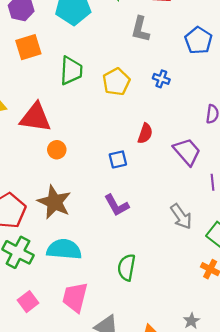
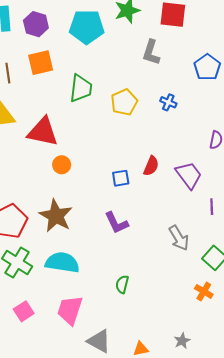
red semicircle: (145, 133) -> (151, 166), moved
green semicircle: (127, 267) -> (122, 284), size x0.7

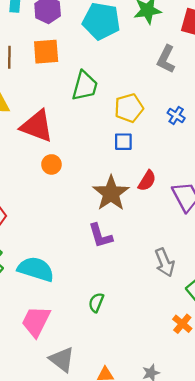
blue square: (121, 178) -> (123, 142), moved
brown star: (56, 216) -> (111, 193), moved

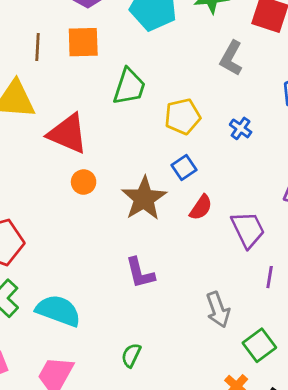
blue square: (123, 142) -> (184, 167), moved, turned -36
brown star: (111, 193) -> (144, 198), moved

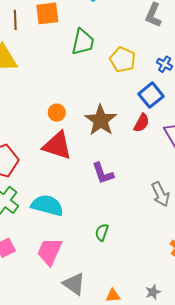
yellow pentagon: (182, 116) -> (123, 60), turned -30
red triangle: (68, 134) -> (57, 146), moved
blue square: (184, 167) -> (151, 95), moved, size x1.4

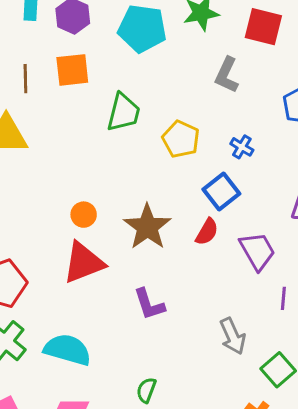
red triangle: (57, 146) -> (83, 263), turned -40

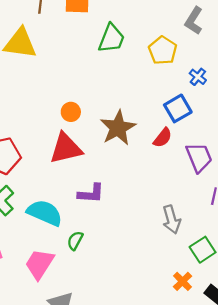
yellow pentagon: (181, 139) -> (163, 50), moved
purple L-shape: (149, 304) -> (91, 193), moved, turned -76
green semicircle: (146, 390) -> (75, 241), moved

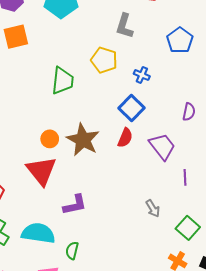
green trapezoid: (112, 38) -> (63, 81), moved
orange circle: (71, 112) -> (50, 139), moved
red triangle: (66, 148) -> (41, 171), turned -40
gray arrow: (171, 219) -> (153, 209), size x0.7

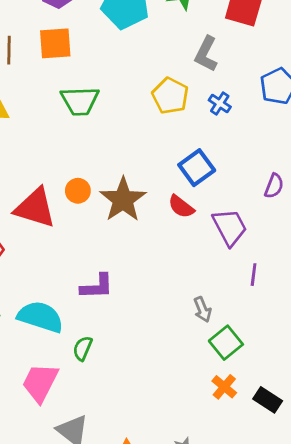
blue cross: (142, 75) -> (220, 103), moved
green trapezoid: (63, 81) -> (80, 101), moved, turned 72
red semicircle: (125, 138) -> (181, 207), turned 96
red triangle: (41, 171) -> (35, 208), moved, turned -44
green square: (188, 228) -> (226, 343), moved

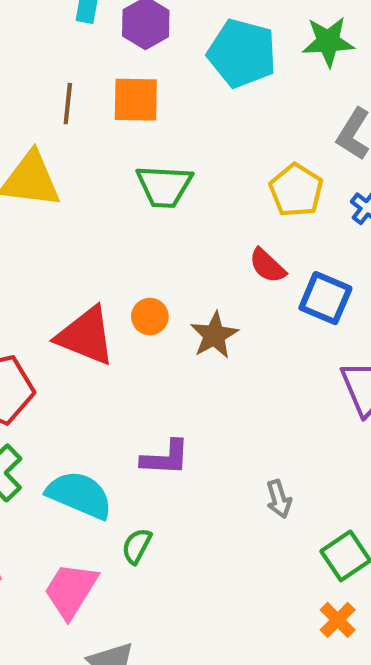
blue square: (197, 168) -> (325, 298), turned -36
brown star: (123, 200) -> (214, 335), size x0.7
red semicircle: (181, 207) -> (267, 266), moved
gray arrow: (202, 310) -> (279, 499), moved

